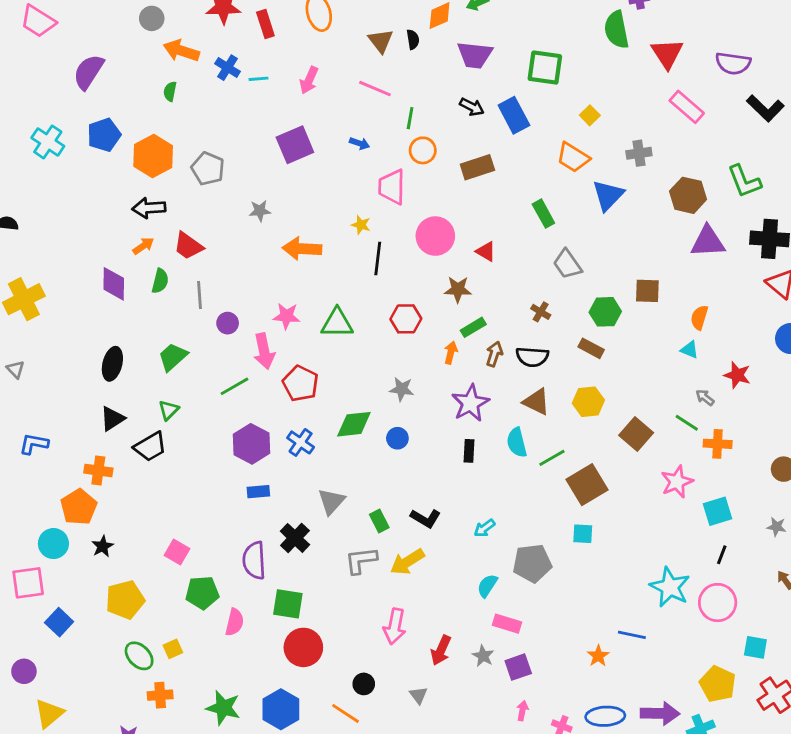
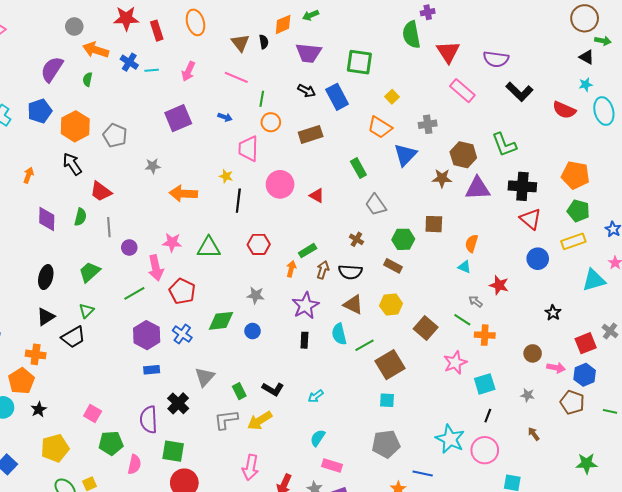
purple semicircle: (89, 72) -> (52, 69), moved
black arrow: (149, 208) -> (72, 164), turned 60
orange arrow: (143, 246) -> (28, 175), moved, turned -35
brown star: (458, 289) -> (442, 178), moved
gray pentagon: (532, 563) -> (386, 444), moved

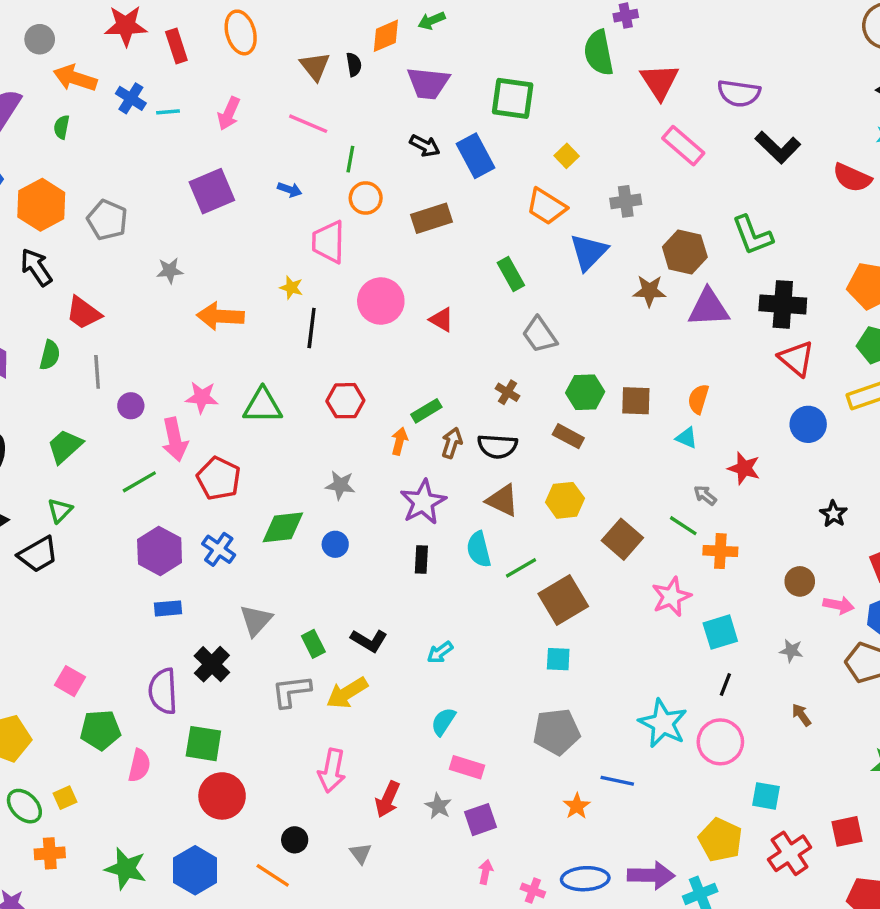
brown square: (434, 224) -> (636, 401), moved

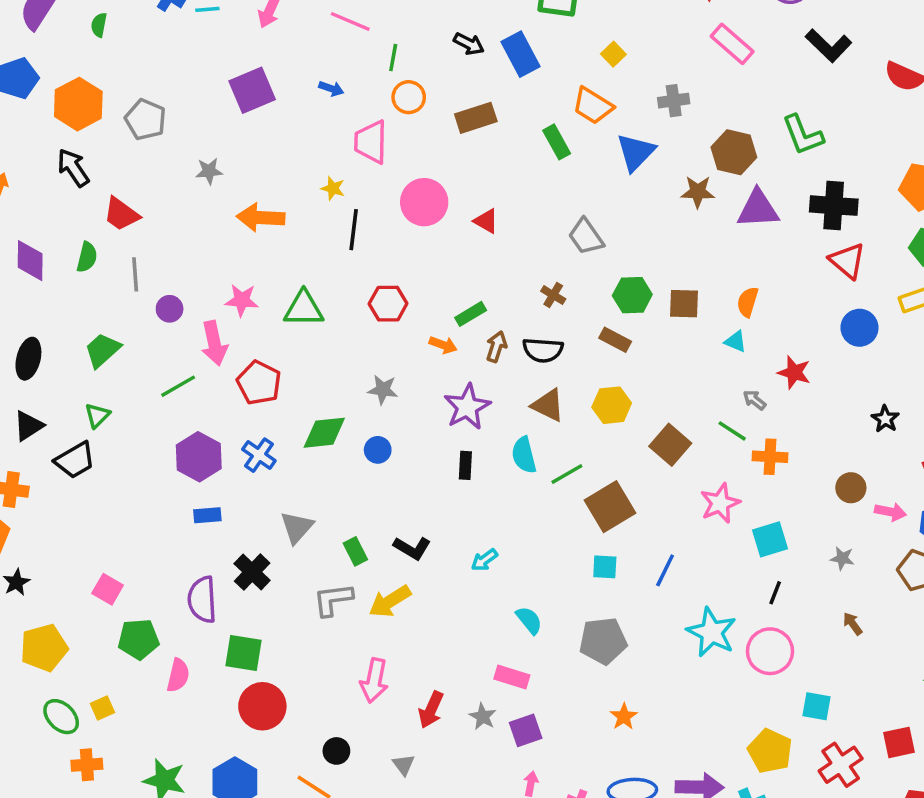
green rectangle: (511, 274) -> (557, 142), moved
orange arrow: (399, 441) -> (443, 345), turned 96
cyan semicircle: (443, 722) -> (529, 620), moved, turned 108
blue line: (617, 781) -> (665, 570), moved, turned -76

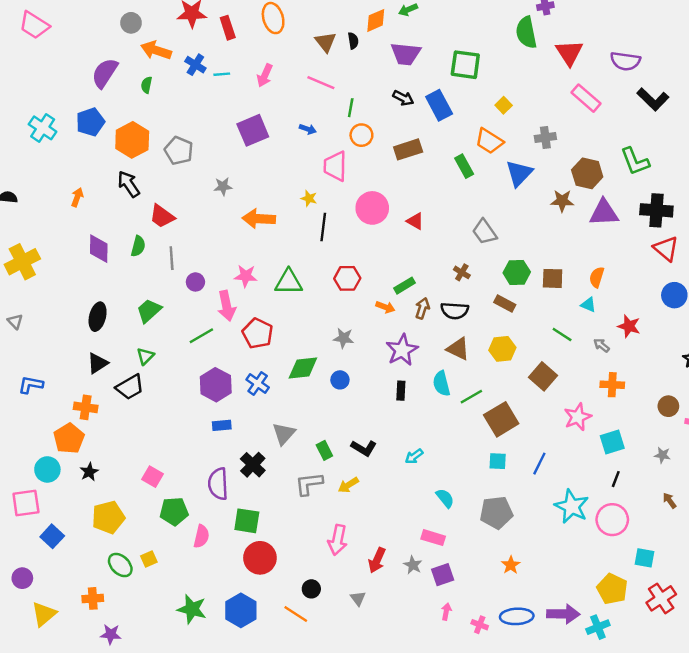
green line: (732, 431) -> (562, 335), moved
yellow arrow: (390, 601) -> (348, 485), size x0.7
orange cross: (87, 765) -> (93, 598), moved

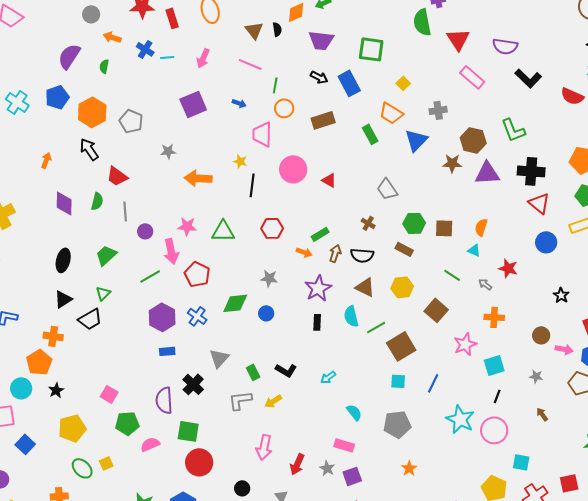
orange arrow: (156, 50) -> (112, 37), size x0.7
pink semicircle: (201, 536) -> (150, 444), turned -126

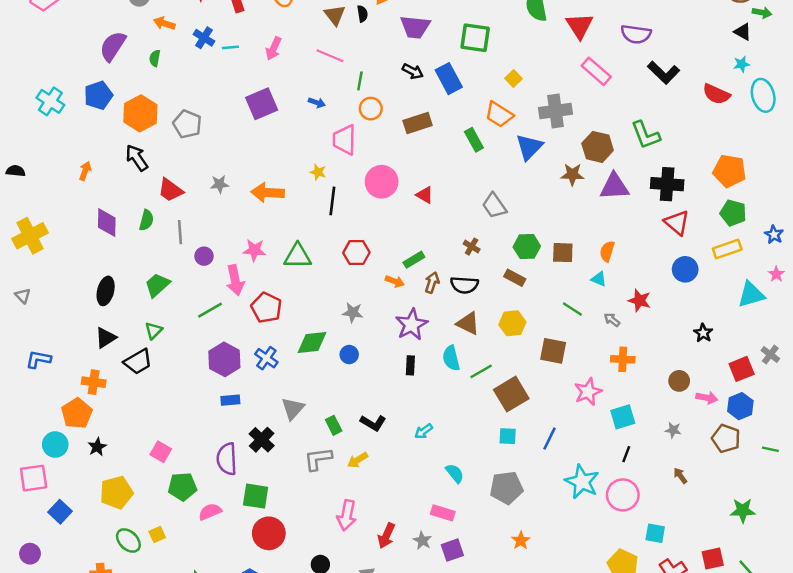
gray cross: (438, 110) -> (556, 111), size x1.5
gray star: (168, 151) -> (220, 184), moved
brown square: (436, 310) -> (553, 351), turned -30

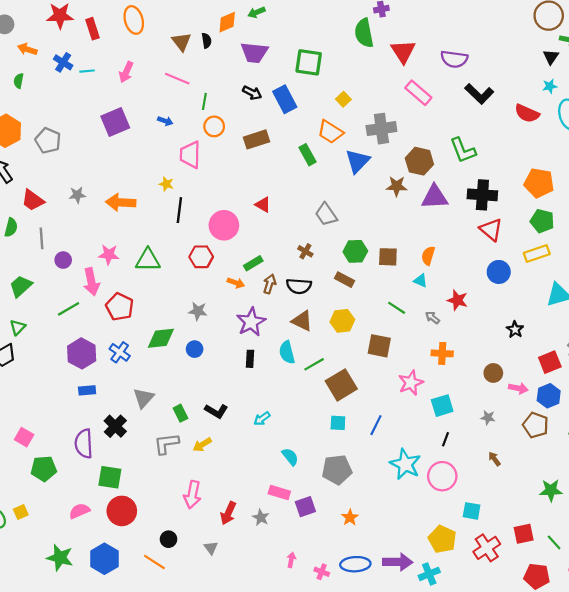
black triangle: (743, 32) -> (551, 57), turned 35
pink circle: (382, 182) -> (224, 225), moved
pink semicircle: (210, 512) -> (79, 511), moved
purple square: (452, 550) -> (305, 507), moved

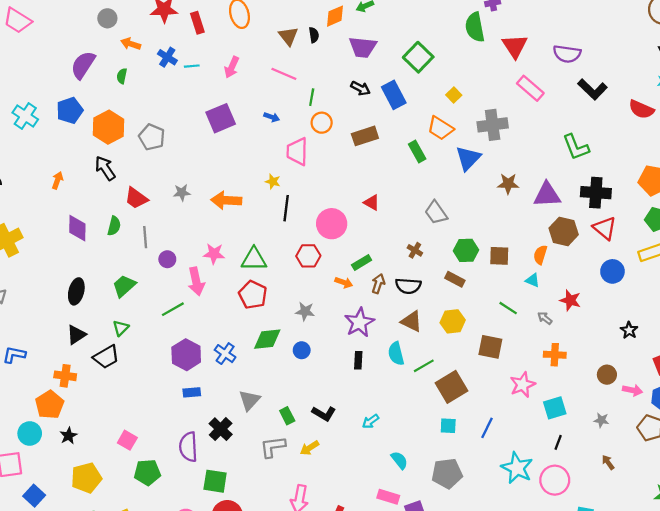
green square: (309, 62) -> (418, 57), turned 36
brown hexagon: (419, 161) -> (564, 231), moved
red pentagon: (120, 307) -> (253, 295), moved

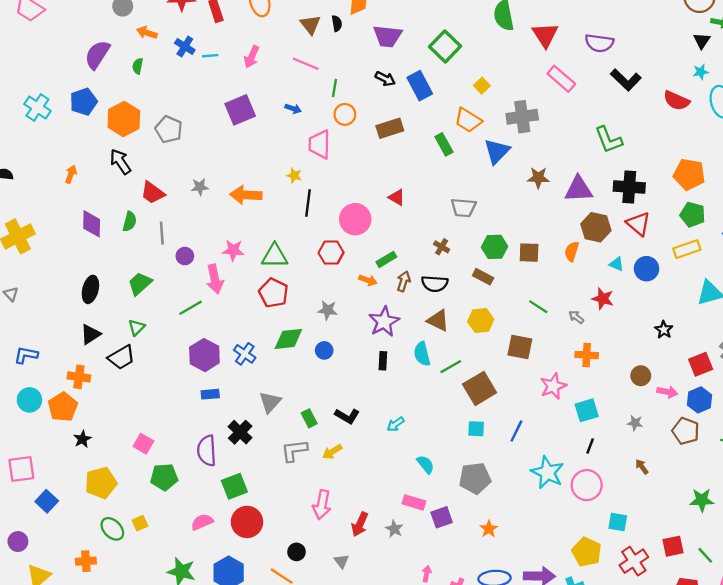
gray trapezoid: (436, 213) -> (463, 208), turned -50
cyan triangle: (533, 280) -> (617, 264), moved
cyan circle: (30, 433) -> (29, 400), moved
green square: (215, 481) -> (234, 486), turned -30

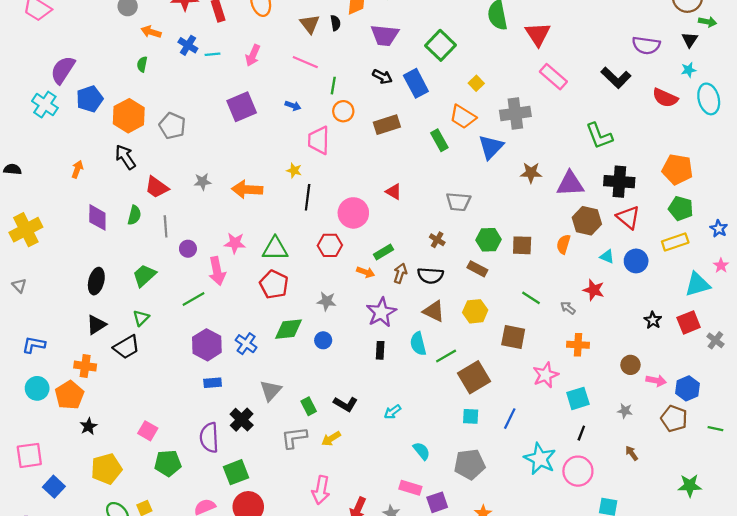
purple semicircle: (599, 43) -> (646, 45), moved
purple semicircle: (97, 55) -> (63, 70), moved
red square: (701, 364) -> (689, 322), moved

